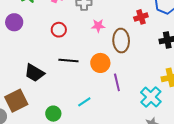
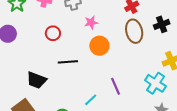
brown ellipse: (121, 41) -> (134, 31), moved
orange circle: (100, 63) -> (99, 46), moved
purple line: (117, 82) -> (116, 86), moved

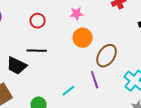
brown ellipse: (134, 31) -> (107, 56), moved, turned 40
black line: (68, 62) -> (37, 51), moved

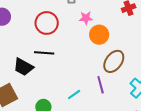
red circle: (38, 21) -> (47, 23), size x1.5
orange circle: (83, 38) -> (99, 35), moved

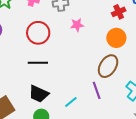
orange circle: (99, 35) -> (116, 38), moved
black trapezoid: (23, 67) -> (39, 94), moved

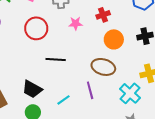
red cross: (119, 12) -> (103, 15), moved
black line: (38, 63) -> (56, 59), moved
brown ellipse: (108, 66) -> (103, 67), turned 70

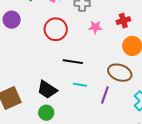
purple line: (90, 90) -> (105, 95), turned 30
cyan line: (64, 100) -> (80, 85), moved, turned 40

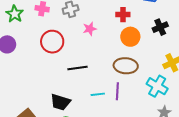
red cross: (123, 21) -> (123, 15), moved, turned 32
cyan line: (80, 85) -> (98, 94), moved

